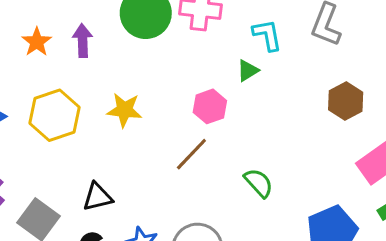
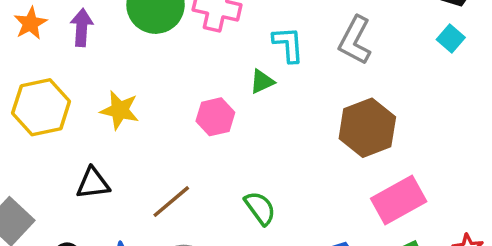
brown hexagon: (346, 101) -> (367, 128), size x1.4
brown line: (191, 154) -> (171, 202), moved
black triangle: (98, 197) -> (93, 183), moved

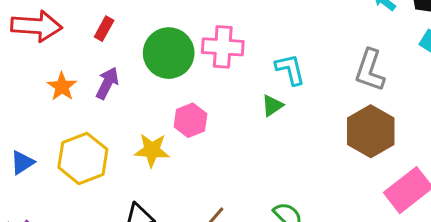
purple arrow: (82, 27) -> (107, 83), turned 32
gray L-shape: (355, 40) -> (370, 70), moved
pink hexagon: (215, 117) -> (190, 120), moved

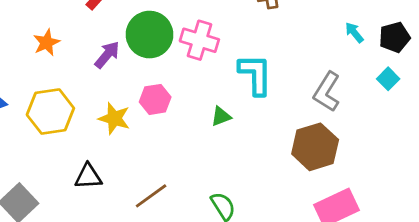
cyan L-shape: (290, 69) -> (255, 74), size x1.4
purple arrow: (107, 83) -> (107, 55), moved
green triangle: (272, 106) -> (221, 116), moved

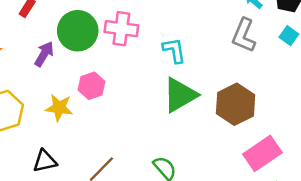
cyan L-shape: (255, 74) -> (174, 50), size x0.7
gray L-shape: (327, 92) -> (244, 35), moved
green triangle: (221, 116) -> (180, 95), moved, size x2.0

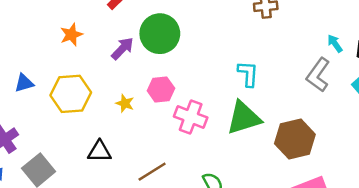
pink cross: (121, 29) -> (191, 117), moved
yellow star: (59, 108) -> (125, 103), size x0.7

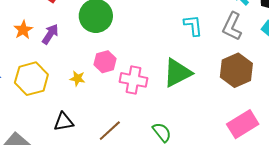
purple arrow: (122, 49) -> (50, 34), moved
cyan L-shape: (248, 74) -> (193, 25), moved
brown hexagon: (295, 139) -> (236, 70), moved

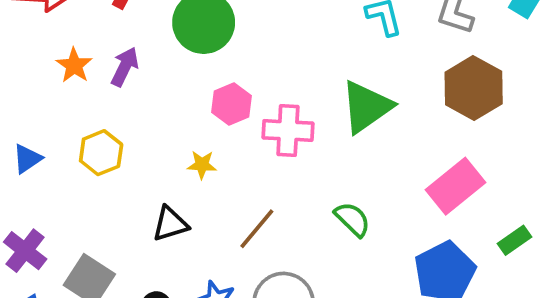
yellow star: (77, 78) -> (202, 165), moved
yellow hexagon: (31, 79) -> (101, 153), size x0.7
pink rectangle: (243, 124) -> (455, 186), moved

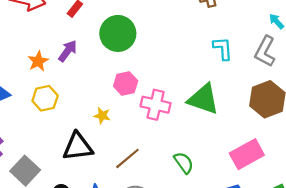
orange star: (74, 65) -> (38, 61), moved
green triangle: (366, 107) -> (203, 99), turned 44
black triangle: (170, 224) -> (78, 147), size x1.4

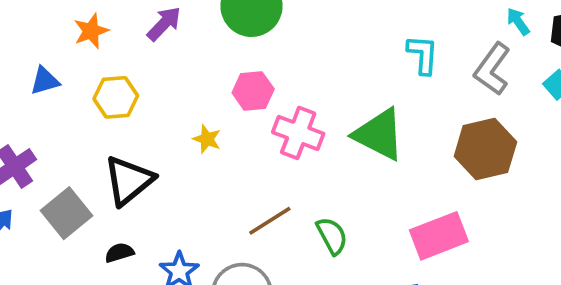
orange star: (38, 61) -> (91, 31), moved
black triangle: (78, 147) -> (129, 180), moved, turned -40
brown line: (127, 158) -> (270, 221), moved

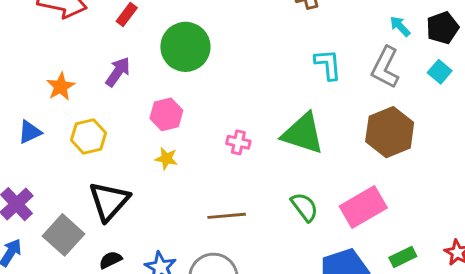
pink hexagon: (253, 91) -> (166, 114), moved
pink cross: (298, 133) -> (238, 142), size x0.6
brown line: (270, 221) -> (227, 216), turned 36
green semicircle: (332, 236) -> (304, 207), moved

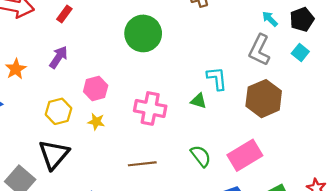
green circle: (185, 47) -> (143, 33), moved
cyan L-shape: (328, 64) -> (217, 78), moved
green triangle: (303, 134) -> (199, 101), size x0.5
yellow hexagon: (88, 136) -> (58, 111), moved
pink cross: (238, 142) -> (150, 108), size x1.8

